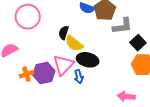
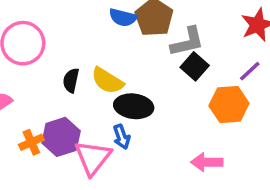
black semicircle: (64, 33) -> (71, 80), moved
black square: (138, 43) -> (195, 66), moved
pink triangle: (63, 65) -> (93, 158), moved

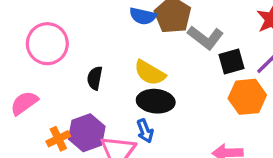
gray L-shape: (187, 42) -> (205, 38), turned 52
black square: (195, 66) -> (231, 61), moved, turned 35
yellow semicircle: (107, 81) -> (150, 73), moved

